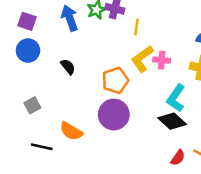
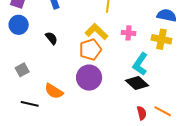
yellow L-shape: (142, 59) -> (96, 32), moved, turned 80
red semicircle: (178, 158) -> (142, 113), turned -48

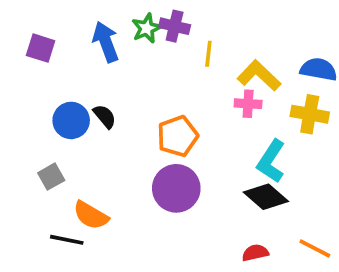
blue circle: (19, 25) -> (71, 120), moved
yellow L-shape: (96, 32) -> (259, 76), moved
orange semicircle: (54, 91) -> (91, 215), moved
red semicircle: (142, 113) -> (255, 253), moved, turned -88

